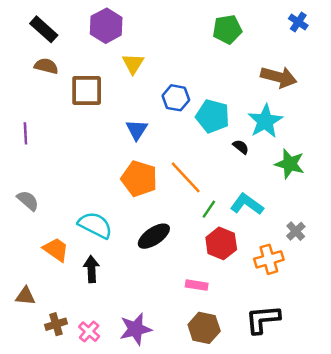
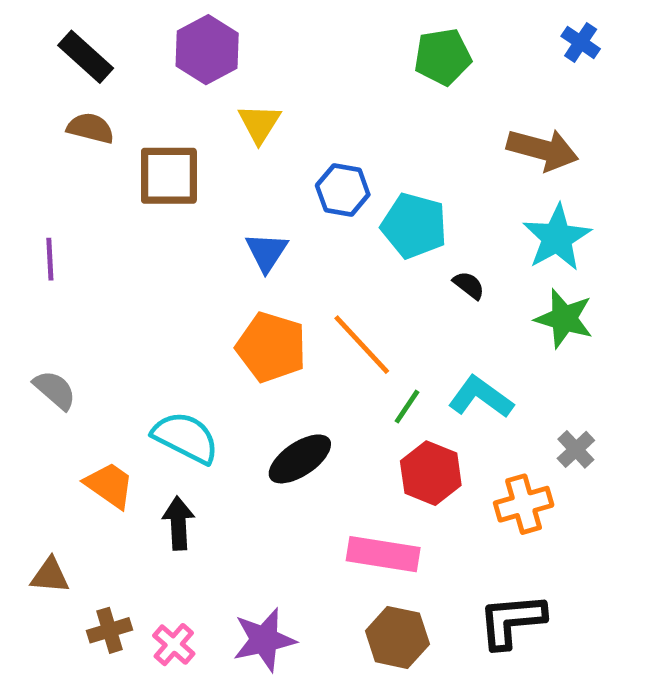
cyan star: (265, 121) -> (557, 238), moved
pink rectangle: (197, 285) -> (383, 554), size x1.6

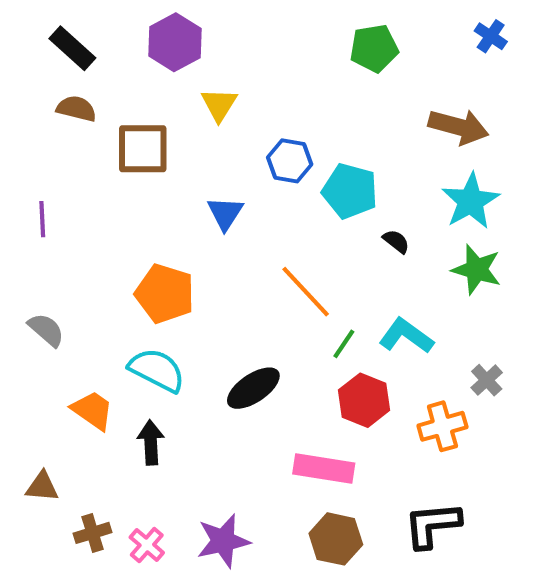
orange pentagon: (271, 347) -> (165, 294), moved

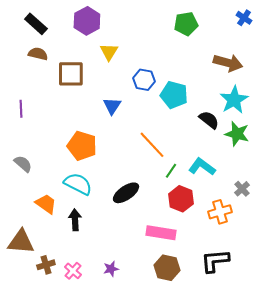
black semicircle: (396, 241) -> (209, 120), moved, size x1.5
brown triangle: (42, 487) -> (21, 242), size x1.6
purple star: (223, 541) -> (111, 269), size x0.6

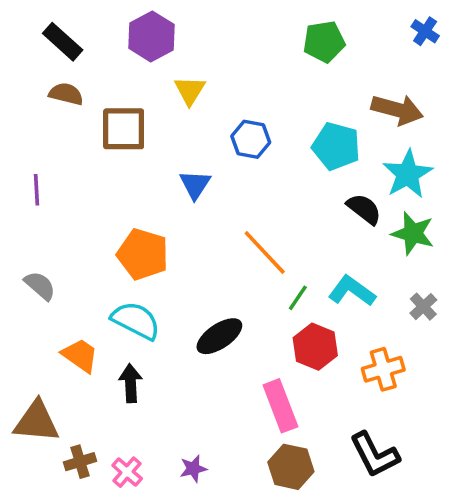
cyan pentagon: (174, 95) -> (336, 146), moved
gray cross: (242, 189) -> (423, 307), moved
pink rectangle: (161, 233) -> (280, 406), turned 60
black L-shape: (215, 261) -> (375, 455), turned -112

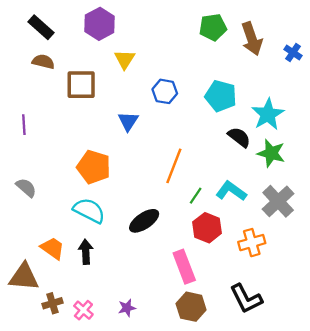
blue cross: (425, 31) -> (293, 52), moved
brown arrow: (397, 110) -> (252, 39), moved, turned 56
orange line: (265, 253) -> (174, 166), turned 64
gray cross: (423, 307) -> (278, 201), size x1.8
orange trapezoid: (80, 355) -> (52, 248), moved

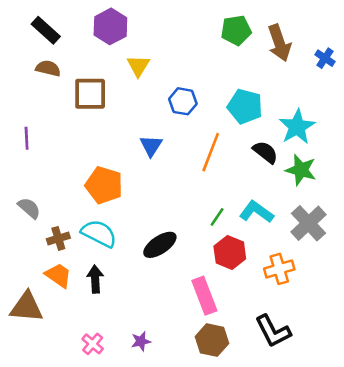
blue triangle: (128, 121) -> (151, 146), moved
orange line: (174, 166) -> (211, 152), moved
brown cross: (52, 303) -> (58, 238), moved

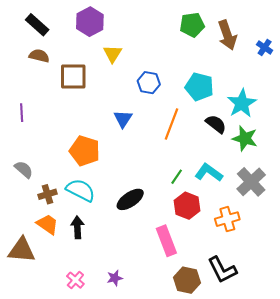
brown hexagon: (212, 340) -> (187, 280), moved

